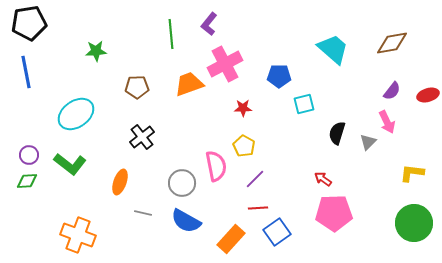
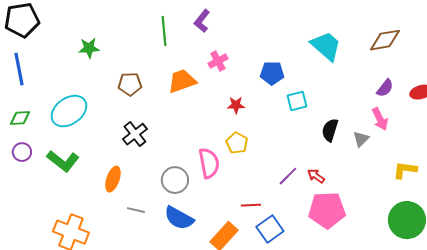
pink cross: (225, 64) -> (218, 61), size x0.6
purple line: (255, 179) -> (288, 176), moved
green diamond: (27, 181) -> (20, 118), moved

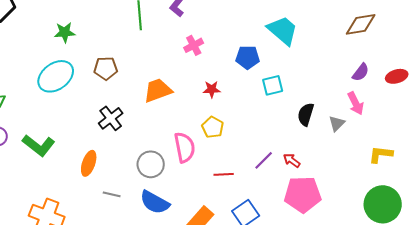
cyan trapezoid: (326, 46) -> (283, 30), moved
orange trapezoid: (182, 81) -> (158, 90), moved
cyan ellipse: (69, 111) -> (56, 76), moved
red line: (251, 205) -> (224, 174), moved

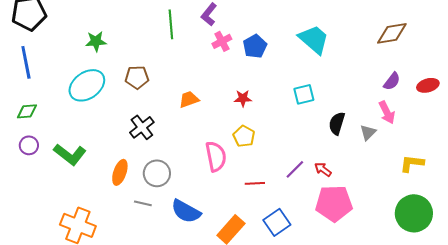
pink cross: (194, 45) -> (222, 41), moved
blue pentagon: (248, 57) -> (255, 46), moved, turned -30
orange trapezoid: (158, 90) -> (189, 99), size x0.7
gray circle: (151, 164) -> (157, 173), moved

